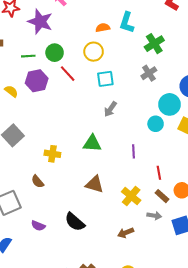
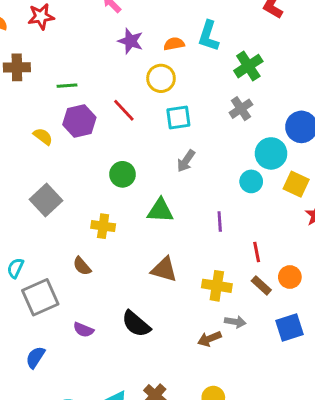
purple star: (40, 22) -> (130, 41), moved, size x0.7
green circle: (55, 53) -> (123, 174), moved
yellow cross: (131, 196) -> (217, 286), turned -30
gray arrow: (154, 216) -> (235, 322), moved

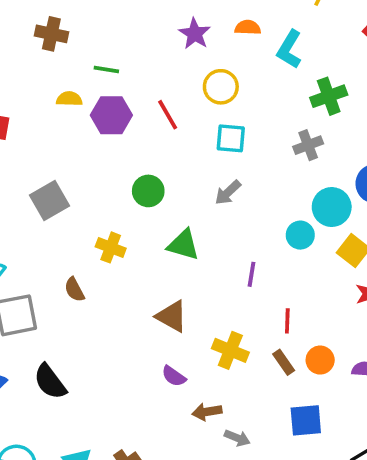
orange semicircle: (174, 44) -> (248, 27), moved
yellow semicircle: (43, 137) -> (69, 99), moved, turned -48
gray arrow: (235, 322) -> (237, 438), moved
black semicircle: (136, 324) -> (50, 382), moved
purple semicircle: (83, 330) -> (174, 376), moved

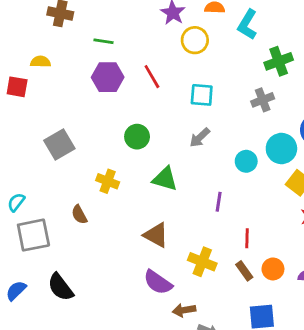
yellow circle: (221, 87) -> (195, 40), moved
yellow semicircle: (69, 99) -> (41, 62), moved
cyan circle: (300, 235) -> (246, 161), moved
purple semicircle: (174, 376) -> (158, 282), size x1.5

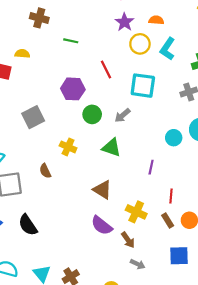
cyan L-shape: (247, 25) -> (168, 49), moved
purple hexagon: (108, 77) -> (73, 89), moved
cyan square: (202, 95) -> (143, 86), size x1.4
gray arrow: (200, 138) -> (122, 115), moved
brown arrow: (184, 310) -> (128, 240), moved, turned -119

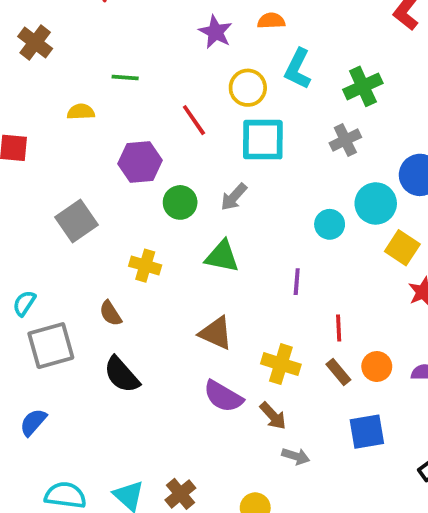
brown cross: (39, 18) -> (35, 43), moved, turned 30
yellow circle: (140, 44) -> (248, 88), moved
yellow semicircle: (22, 54) -> (81, 112), moved
black semicircle: (28, 225) -> (122, 375), moved

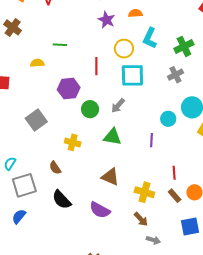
red line: (194, 120) -> (96, 66), turned 36
purple line: (297, 282) -> (152, 140), moved
purple semicircle: (223, 396) -> (100, 210), moved
blue semicircle: (33, 422) -> (19, 216), moved

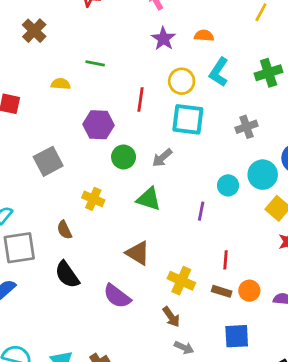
green cross: (184, 46) -> (269, 73), moved
brown rectangle: (175, 196) -> (222, 291), turned -40

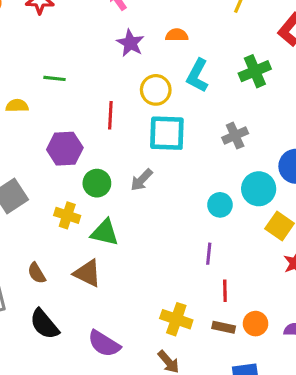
yellow cross: (93, 199) -> (67, 215), moved
green triangle: (149, 199) -> (105, 233), moved
purple line: (201, 211) -> (209, 254), moved
brown triangle: (138, 253) -> (87, 273), moved

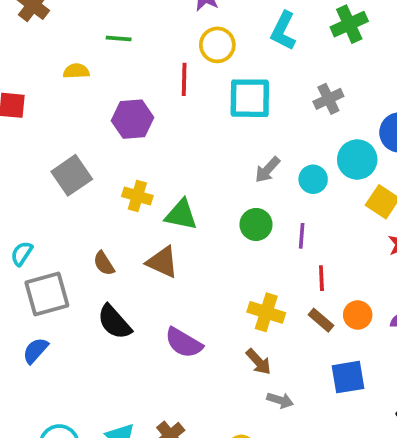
yellow circle: (156, 90) -> (217, 45), moved
gray arrow: (141, 180) -> (267, 170), moved
green circle: (97, 183) -> (256, 224), moved
brown rectangle: (224, 327) -> (321, 320), turned 30

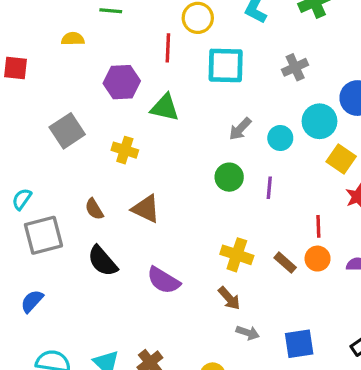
green triangle: (181, 215) -> (165, 108), moved
red line: (321, 278) -> (318, 226), moved
blue semicircle: (35, 351) -> (32, 301), moved
blue square: (348, 377) -> (299, 344), moved

